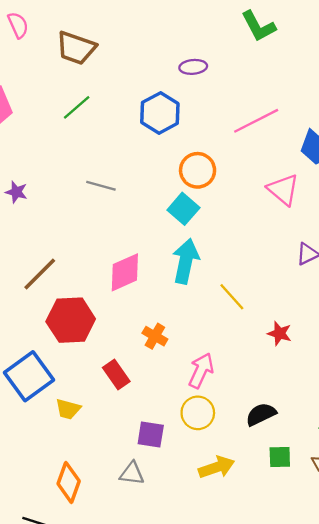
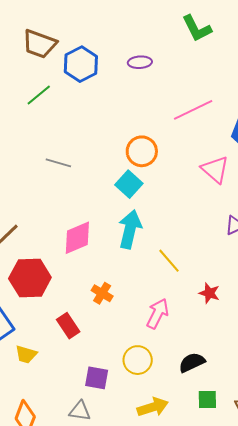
blue hexagon: (160, 113) -> (81, 64), moved
pink arrow: (201, 371) -> (158, 314), moved

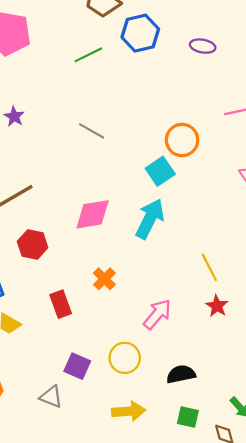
yellow line: (169, 261) -> (209, 267), moved
red hexagon: (30, 278) -> (33, 245), size x0.7

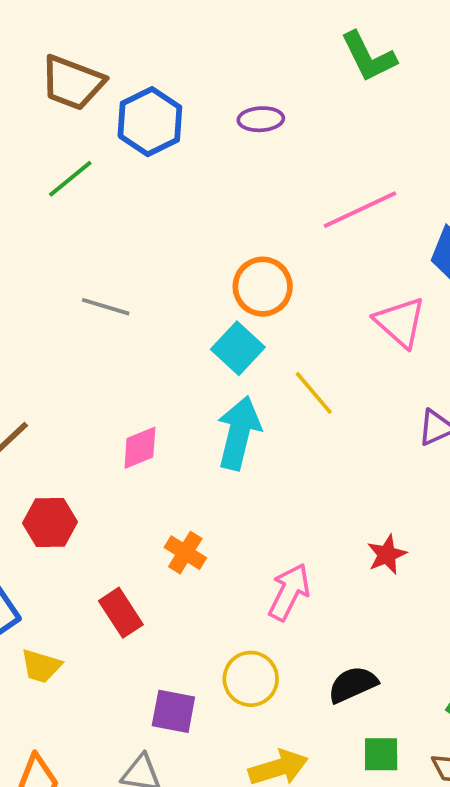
pink diamond: (93, 214) -> (140, 448), size x0.7
yellow line: (209, 267) -> (314, 393), moved
red star: (217, 306) -> (387, 554), turned 30

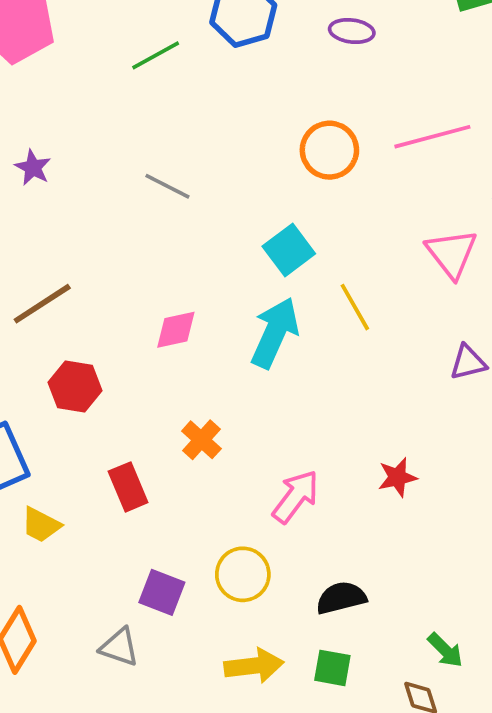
orange circle: (263, 287) -> (329, 150), moved
green square: (381, 754) -> (332, 668), moved

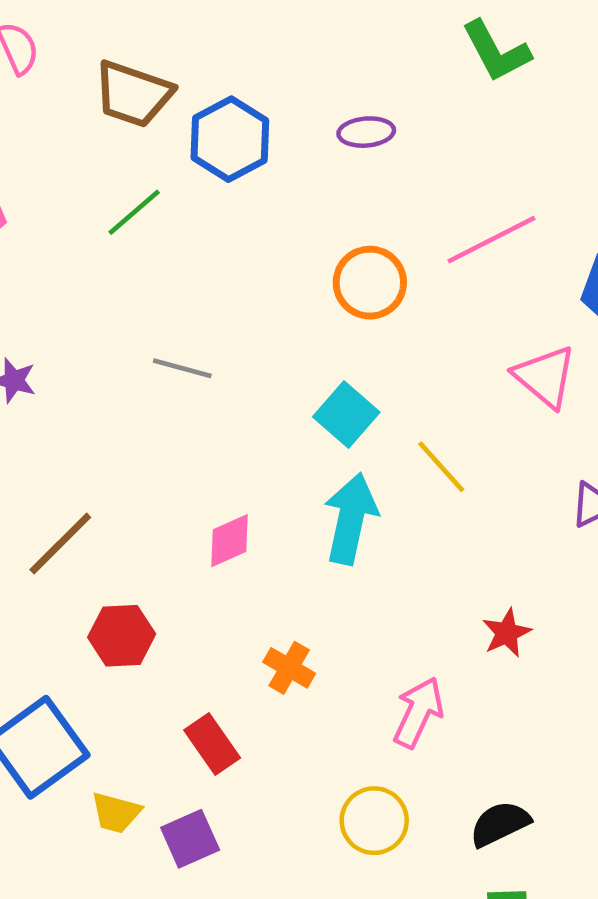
red star: (397, 477) -> (507, 633), moved
purple square: (162, 592) -> (190, 839), moved, turned -33

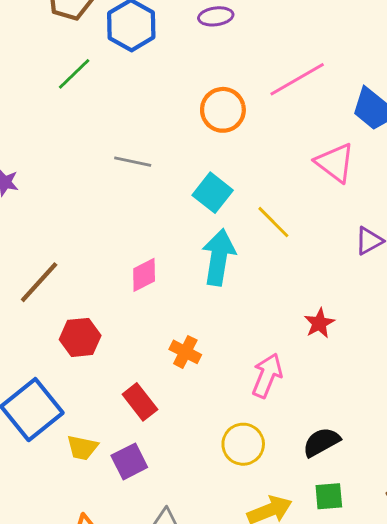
gray line: (182, 368) -> (133, 162), moved

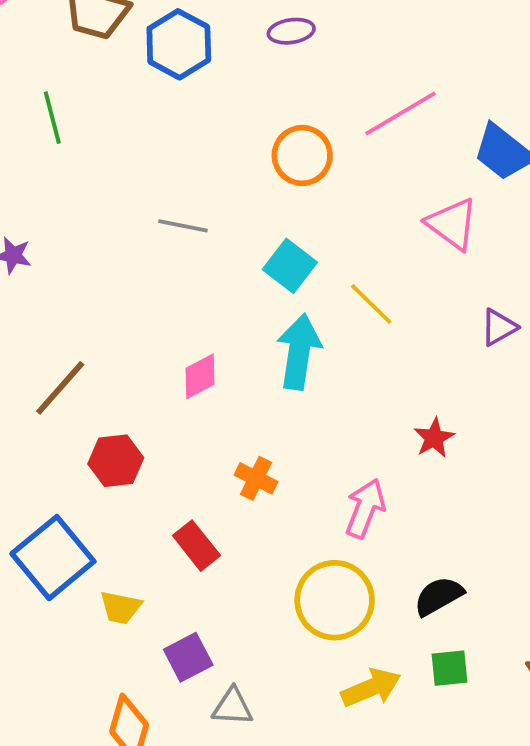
green line: (74, 74) -> (52, 118), moved, turned -60
yellow circle: (243, 444) -> (335, 600), size x1.4
purple square: (129, 461) -> (188, 657), moved

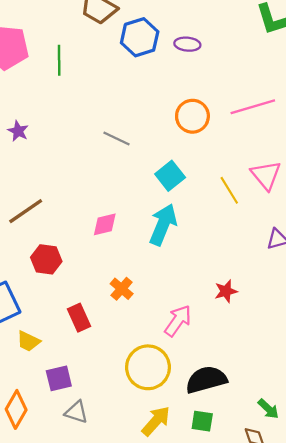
purple ellipse: (291, 31) -> (187, 44), moved
yellow line: (371, 304) -> (229, 190), moved
black semicircle: (439, 596) -> (206, 380), size x1.4
yellow arrow: (371, 688) -> (156, 421), turned -40

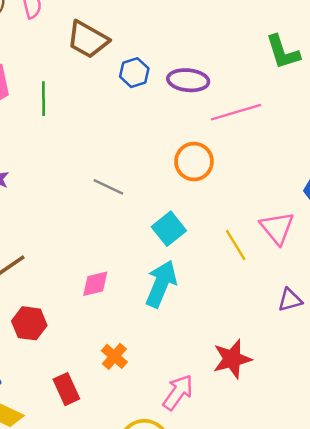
blue hexagon: (140, 37) -> (134, 73), size x0.7
purple ellipse: (187, 44) -> (188, 80), size x1.4
pink line: (253, 107) -> (236, 112), moved
red star: (226, 291) -> (232, 359), size x1.5

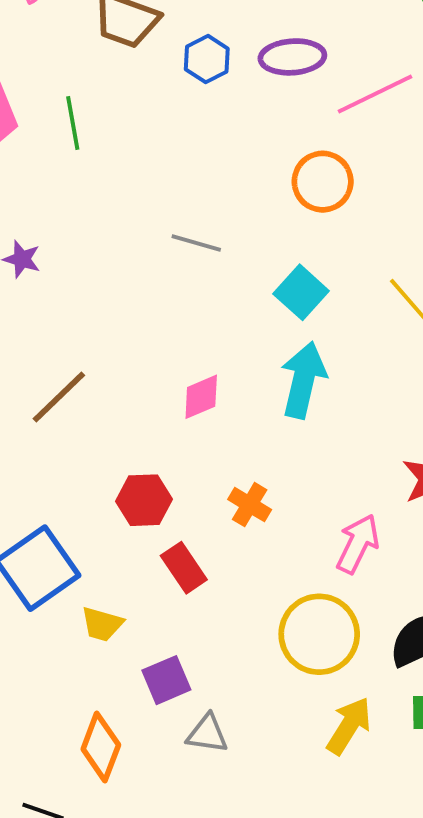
red hexagon: (29, 323) -> (144, 500), moved

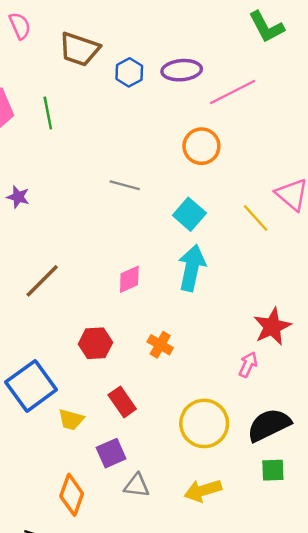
pink arrow: (358, 544) -> (248, 365), moved, size x0.7
red rectangle: (184, 568) -> (122, 402), moved
yellow arrow: (349, 726) -> (203, 491), moved, turned -138

